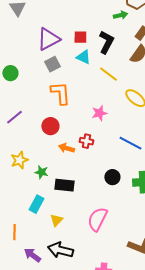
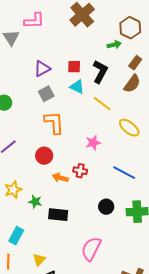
purple triangle: (48, 39) -> (42, 69), size x0.7
cyan rectangle: (36, 204) -> (16, 236), moved
yellow triangle: (56, 220) -> (39, 260), moved

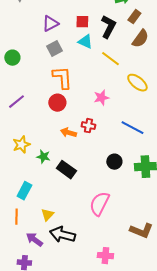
brown rectangle: (135, 63) -> (134, 17), moved
red circle: (44, 156) -> (57, 103), moved
black rectangle: (58, 215) -> (66, 170), turned 30

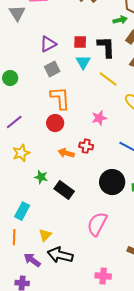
black L-shape: (108, 27) -> (106, 47), turned -30
cyan triangle: (85, 42) -> (83, 62), turned 35
yellow star: (21, 145) -> (21, 153), moved
black circle: (114, 162) -> (112, 182), size x1.6

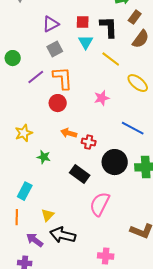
purple line: (14, 122) -> (36, 77), moved
red cross: (86, 146) -> (89, 142), moved
black rectangle: (64, 190) -> (80, 174), moved

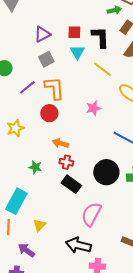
yellow star: (24, 133) -> (15, 128), moved
red cross: (89, 142) -> (66, 162), moved
cyan rectangle: (25, 191) -> (16, 201), size x1.4
black arrow: (63, 235) -> (78, 245), moved

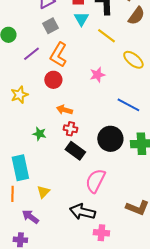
orange L-shape: (54, 88) -> (58, 55), turned -145
cyan rectangle: (16, 201) -> (20, 168), turned -40

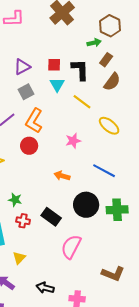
orange arrow: (64, 110) -> (62, 176), moved
red cross: (70, 129) -> (23, 221), moved
black arrow: (82, 212) -> (45, 288), moved, size x0.7

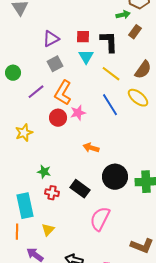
brown semicircle: (112, 82) -> (143, 70), moved
pink star: (73, 141) -> (78, 113), moved
blue line: (104, 171) -> (110, 105), moved, turned 30

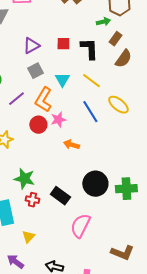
cyan triangle: (86, 57) -> (62, 80), moved
brown semicircle: (143, 70) -> (123, 59), moved
orange arrow: (91, 148) -> (71, 145), moved
green star: (44, 172) -> (24, 179), size x1.5

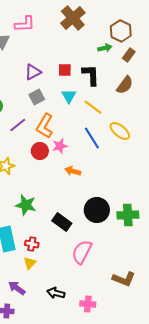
brown rectangle: (115, 39) -> (129, 55), moved
cyan triangle: (62, 80) -> (69, 96), moved
red cross: (32, 200) -> (32, 244), moved

